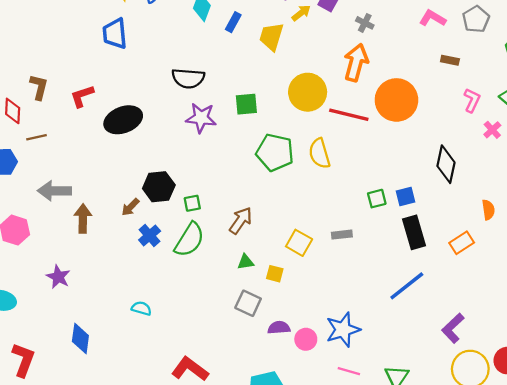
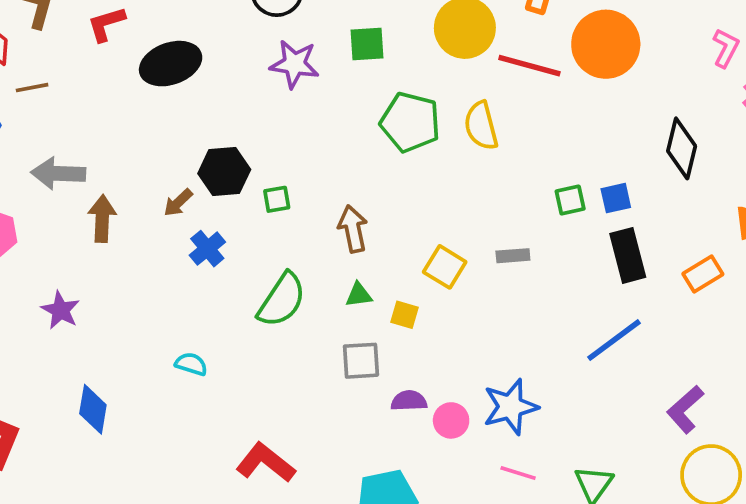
brown arrow: (241, 221) -> (353, 229), turned -48
green semicircle: (189, 240) -> (282, 300), moved
gray square: (248, 303) -> (361, 361), turned -30

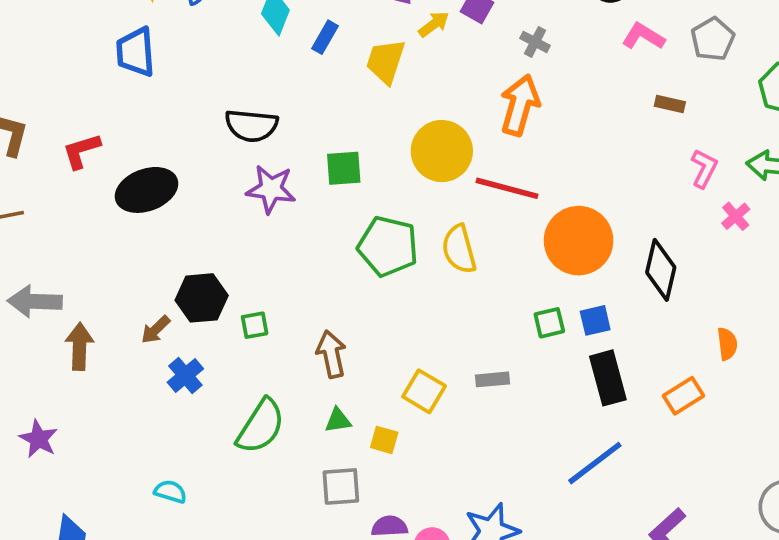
orange circle: (606, 44) -> (579, 241), moved

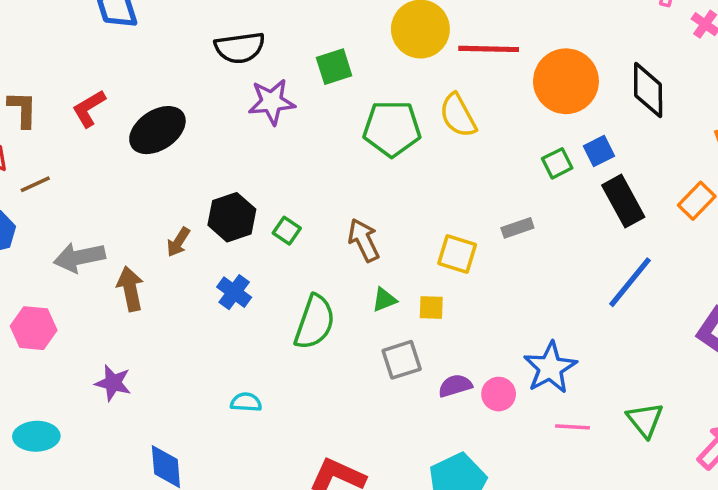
green square: (255, 325) -> (287, 231), turned -32
brown arrow: (156, 330) -> (178, 242), moved

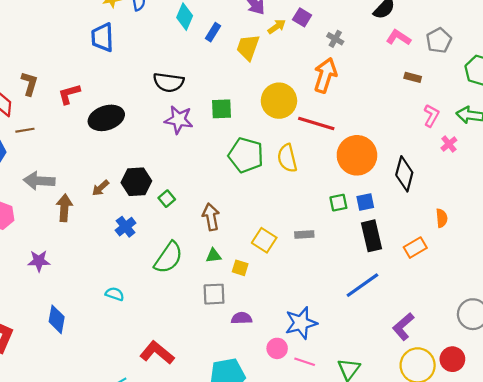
purple star: (113, 383) -> (39, 261), turned -30
pink circle: (499, 394) -> (277, 348), moved

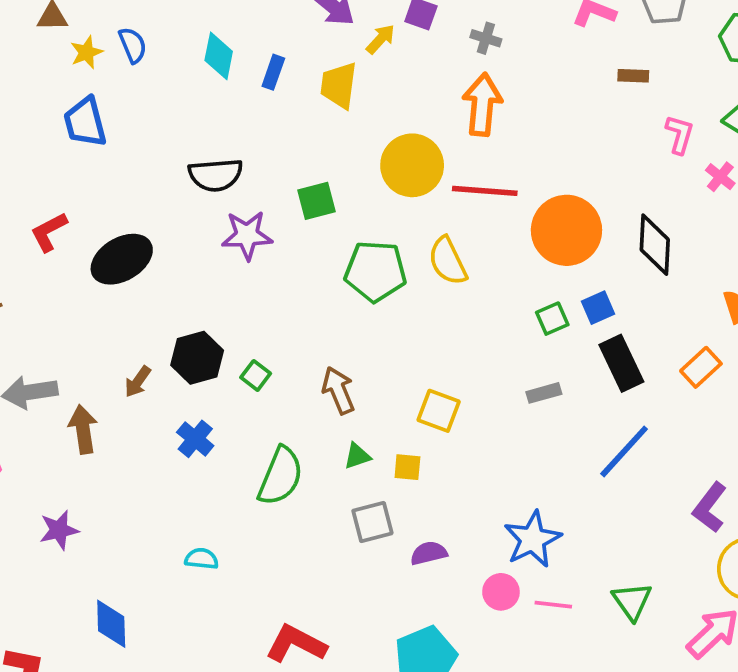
gray rectangle: (304, 235) -> (544, 393), moved

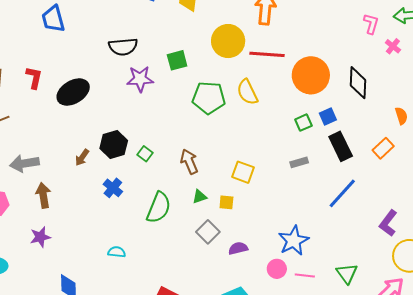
red L-shape: (49, 232) -> (34, 78), turned 130
brown arrow: (83, 429) -> (43, 195), moved
gray square: (372, 522) -> (208, 232), turned -30

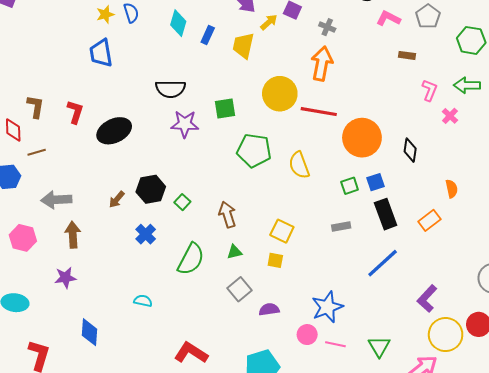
black diamond: (358, 83) -> (410, 150), size x0.7
yellow semicircle: (247, 92) -> (299, 165), moved
yellow square: (226, 202) -> (275, 260), moved

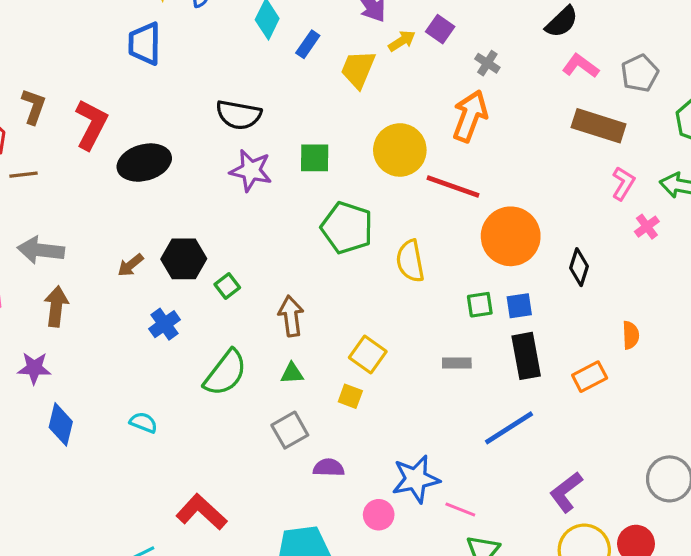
brown rectangle: (407, 55) -> (599, 126), size x2.0
red L-shape: (75, 112) -> (91, 124), size x1.4
blue diamond: (90, 332) -> (61, 424), moved
pink line: (335, 344) -> (460, 509), moved

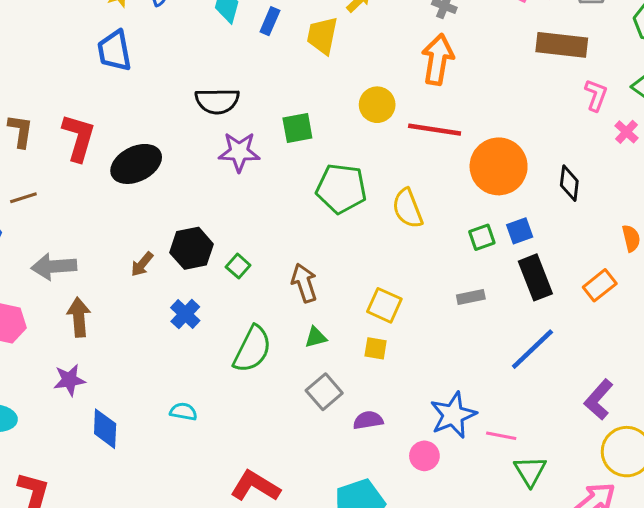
yellow circle: (400, 150) -> (377, 105), size x0.7

